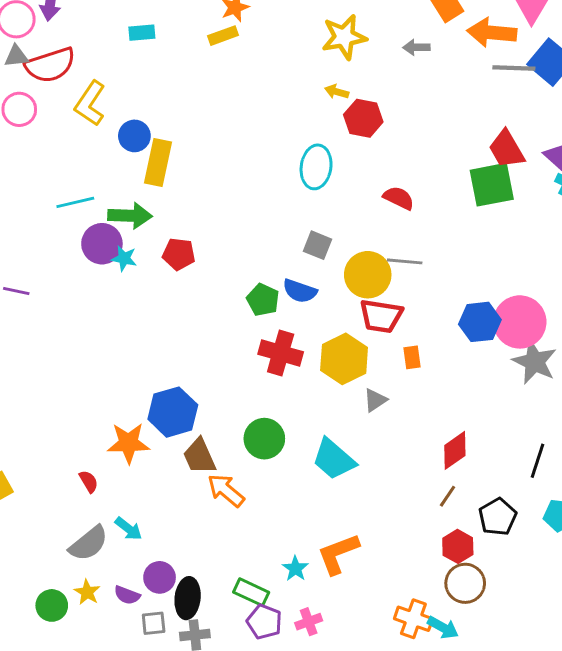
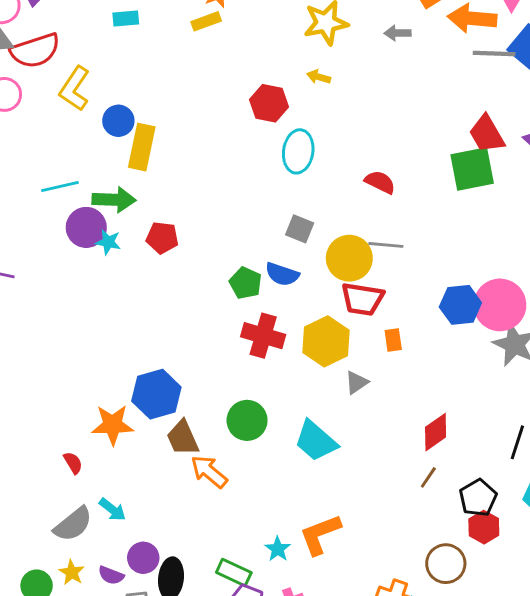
red hexagon: (363, 118) -> (269, 103), moved
red hexagon: (458, 546) -> (484, 527), moved

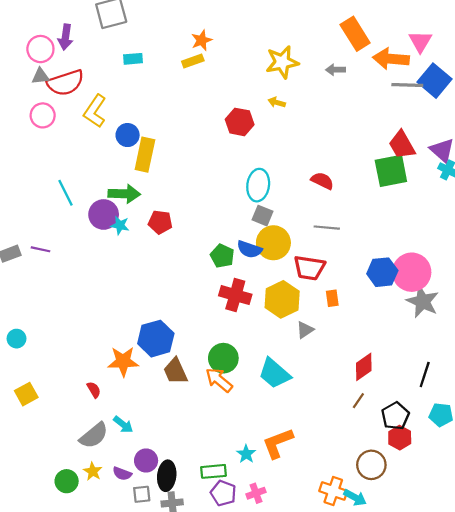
cyan ellipse: (298, 151) -> (258, 185), moved
cyan line: (60, 187) -> (65, 193), moved, turned 76
yellow circle: (349, 258) -> (273, 243), moved
orange arrow: (209, 472) -> (219, 380), moved
green rectangle: (234, 572) -> (214, 471), turned -30

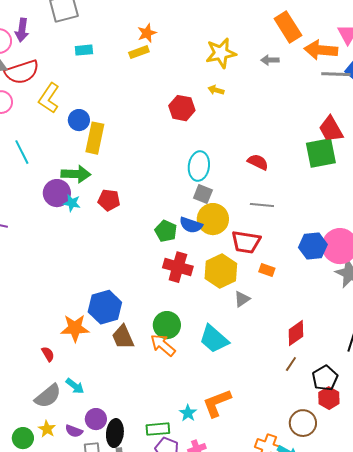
cyan line: (65, 193) -> (22, 152), moved
orange rectangle: (332, 298) -> (267, 270), turned -63

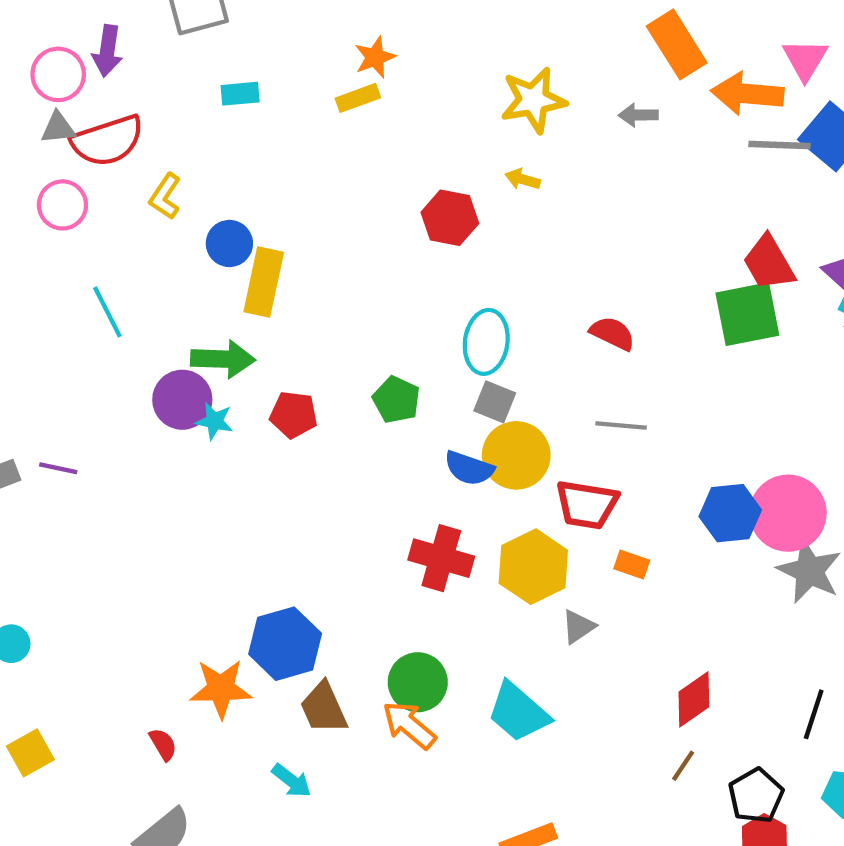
yellow L-shape: (49, 98) -> (165, 196), size x0.7
green pentagon: (166, 231) -> (396, 400), moved
cyan arrow: (75, 386) -> (291, 781), moved

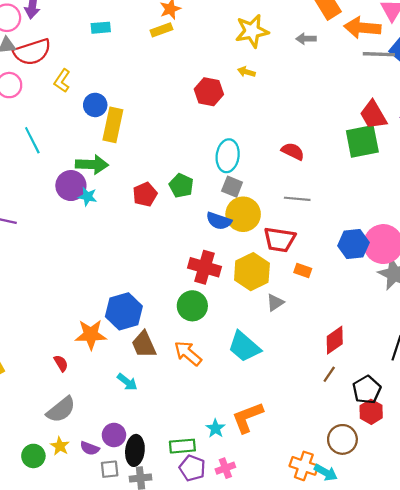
red pentagon: (294, 415) -> (145, 194), moved, turned -30
green circle: (418, 682) -> (192, 306), moved

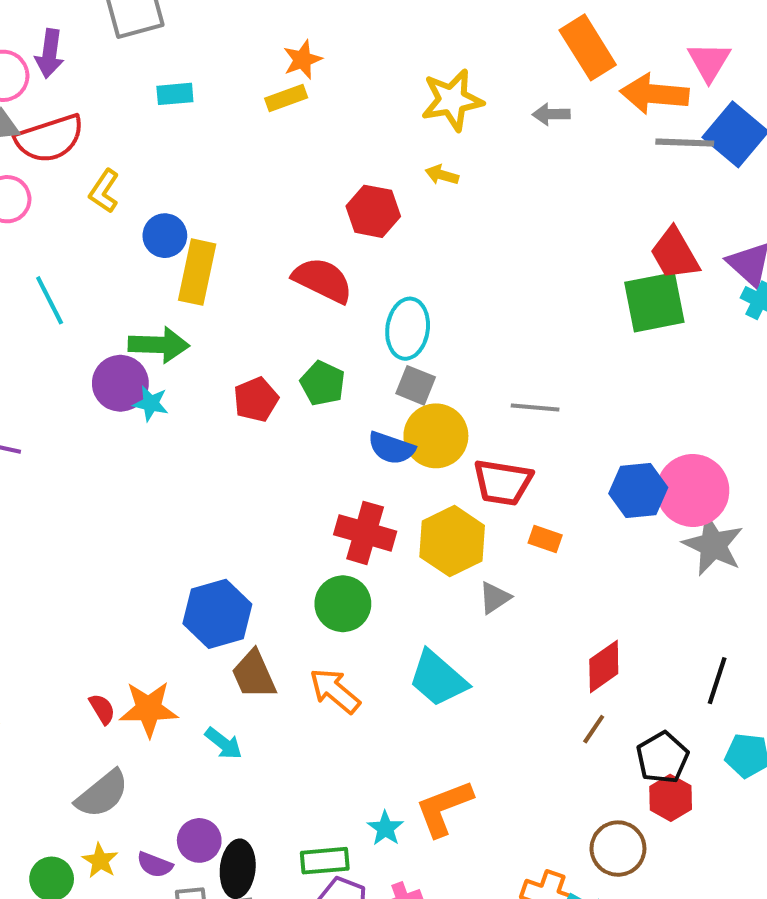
red semicircle: (293, 151) -> (323, 280), moved, size x1.4
orange star: (91, 335) -> (149, 709), moved

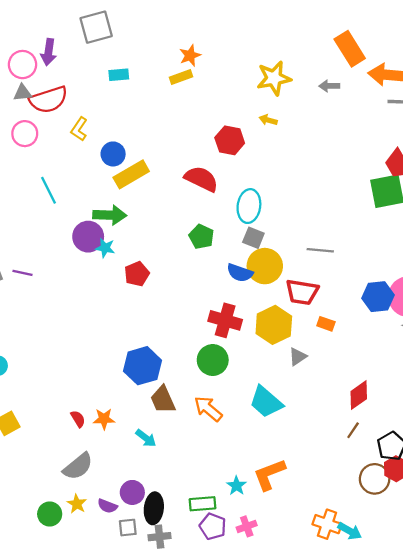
yellow rectangle: (197, 272) -> (131, 174), turned 48
red pentagon: (256, 399) -> (137, 274), moved
orange star: (149, 709) -> (104, 419), size x0.7
brown circle: (618, 849) -> (375, 479), moved

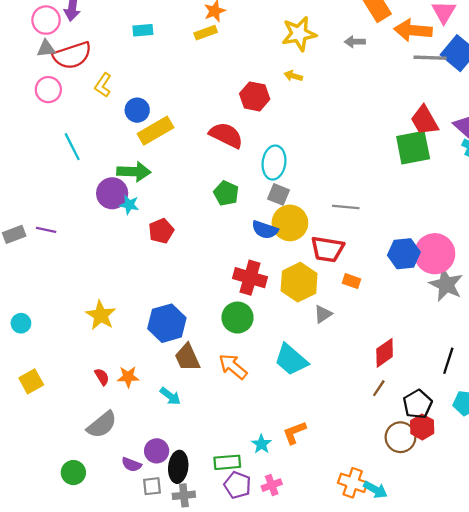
orange L-shape: (269, 474) -> (294, 433), size x0.7
yellow star: (77, 504) -> (101, 315), moved, size x1.5

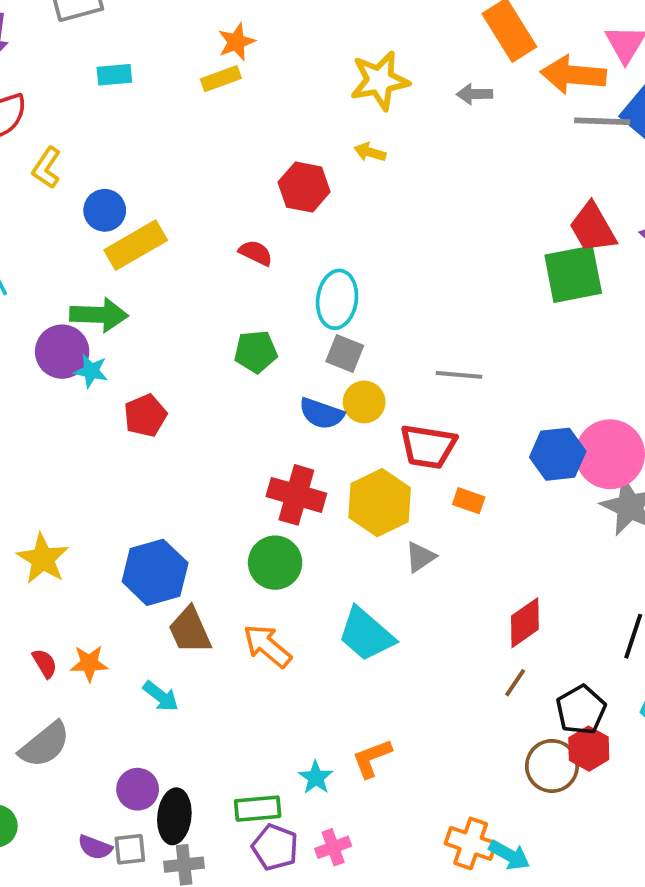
red semicircle: (226, 135) -> (256, 253), size x0.6
green pentagon: (226, 193) -> (256, 352), turned -30
yellow circle: (290, 223) -> (364, 402), size x0.7
purple semicircle: (132, 465) -> (95, 847), moved

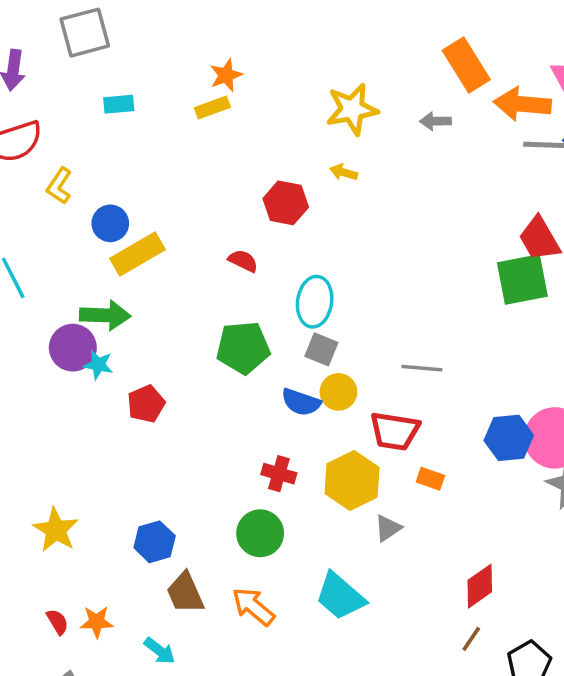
green pentagon: (256, 352) -> (243, 348), size x1.4
red cross: (296, 495) -> (279, 474), size x0.7
blue hexagon: (155, 572) -> (155, 542), size x0.7

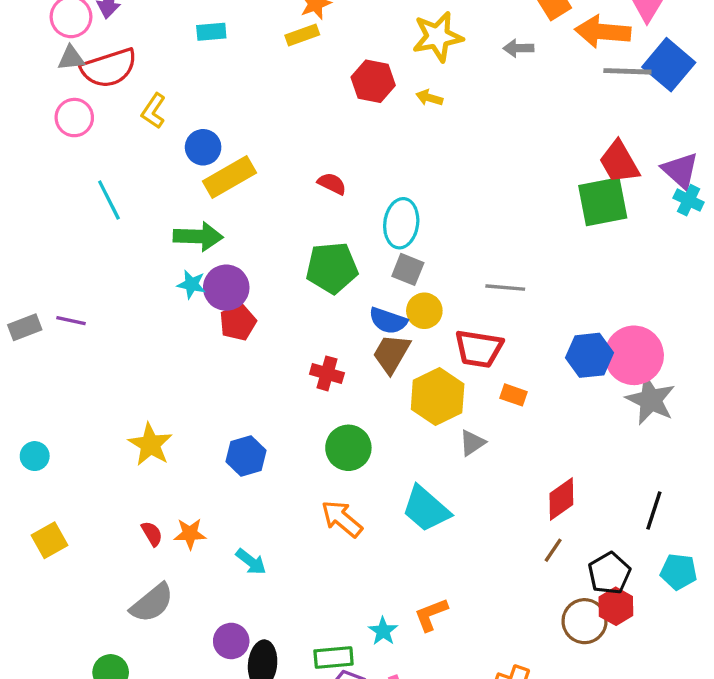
red hexagon: (286, 203) -> (373, 81), moved
purple circle: (73, 348) -> (226, 288), moved
red cross: (279, 474) -> (327, 373), moved
brown trapezoid: (185, 593) -> (391, 354), moved, turned 54

